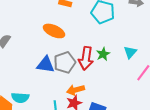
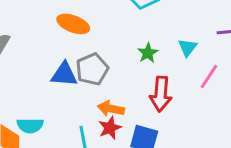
red arrow: (86, 58) -> (161, 94), moved
orange arrow: (76, 90) -> (111, 109), turned 30

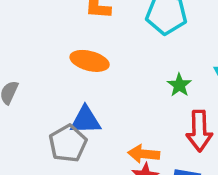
gray pentagon: (92, 69) -> (68, 143), moved

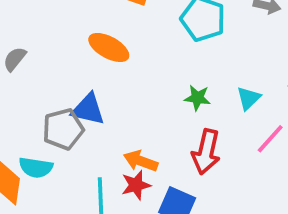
green star: (179, 85) -> (197, 98), turned 30

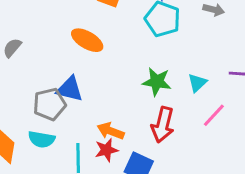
green star: (197, 98) -> (157, 82), size x1.4
cyan semicircle: (36, 167) -> (42, 139), moved

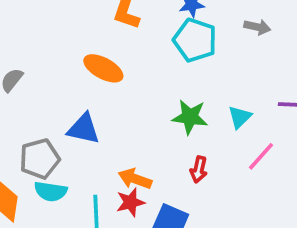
gray pentagon: (49, 104) -> (40, 159), moved
red arrow: (163, 125) -> (199, 170), size x0.6

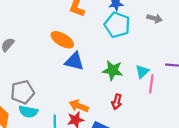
blue triangle: (84, 129) -> (74, 61), moved
pink line: (261, 156) -> (151, 84), moved, turned -36

